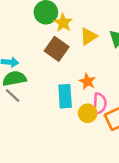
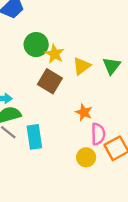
cyan rectangle: (65, 96) -> (34, 137), moved
yellow circle: (88, 113) -> (86, 157), moved

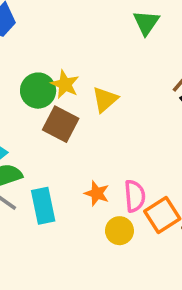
green circle: (36, 45) -> (38, 91), moved
green triangle: (112, 66) -> (146, 23), moved
orange star: (84, 112) -> (97, 193), moved

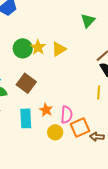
yellow triangle: (105, 99) -> (59, 49), moved
brown square: (61, 124) -> (26, 83), moved
cyan rectangle: (43, 206) -> (26, 118), moved

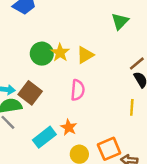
brown square: (26, 83) -> (30, 93), moved
pink semicircle: (67, 115) -> (78, 90), moved
cyan rectangle: (26, 118) -> (44, 137), turned 54

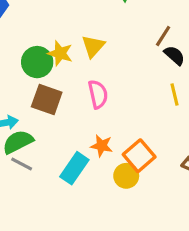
brown square: (30, 93) -> (47, 100), moved
orange square: (109, 149) -> (139, 156), moved

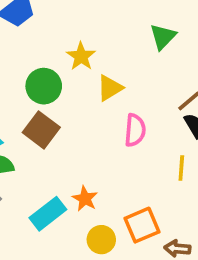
yellow star: (60, 53) -> (81, 56), moved
pink semicircle: (98, 94) -> (135, 130), moved
orange square: (139, 156) -> (142, 225), moved

